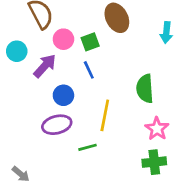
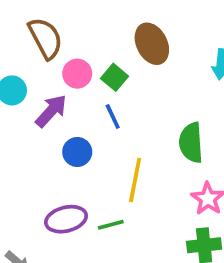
green square: (90, 42) -> (115, 77), turned -30
purple ellipse: (57, 125) -> (66, 219), moved

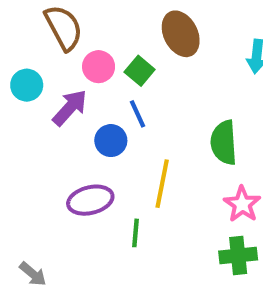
blue circle: (77, 152) -> (111, 141), moved
purple ellipse: (66, 219) -> (90, 200), moved
green line: (111, 225) -> (135, 233), turned -70

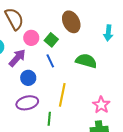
blue circle: (111, 141) -> (28, 78), moved
green semicircle: (224, 143) -> (86, 61), moved, turned 110

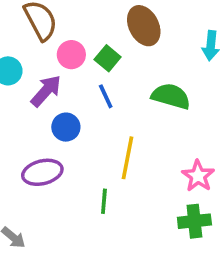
purple ellipse: (27, 103) -> (42, 172), moved

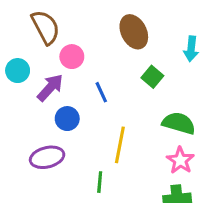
green square: (108, 58) -> (152, 77), moved
green semicircle: (171, 96) -> (179, 123), moved

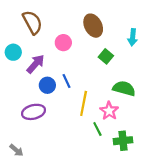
pink circle: (72, 57) -> (63, 43), moved
blue line: (101, 92) -> (67, 81), moved
pink star: (180, 160) -> (109, 111), moved
green line: (100, 182) -> (97, 129), moved, turned -32

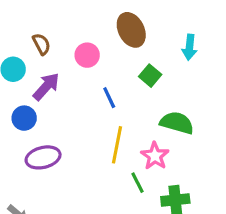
brown semicircle: (32, 22) -> (41, 44), moved, size x0.6
blue line: (67, 81) -> (109, 98), moved
blue circle: (47, 85) -> (24, 118), moved

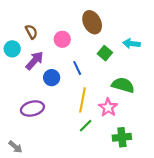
cyan arrow: (189, 47) -> (131, 44), moved, turned 91
blue circle: (24, 118) -> (52, 78), moved
green line: (138, 183) -> (86, 126), moved, turned 72

